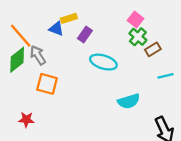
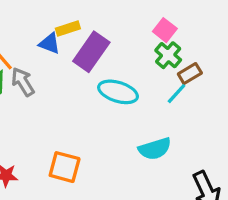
purple rectangle: (85, 34) -> (91, 52), size x1.6
cyan line: (166, 76) -> (176, 94), moved, turned -35
orange square: (47, 84) -> (65, 167), moved

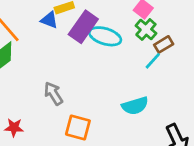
gray arrow: (23, 82) -> (53, 93), moved
cyan ellipse: (118, 92) -> (105, 36), moved
orange square: (65, 167) -> (78, 127), moved

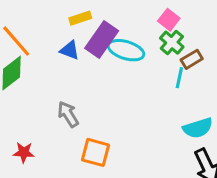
blue triangle: (49, 20) -> (70, 50), moved
cyan line: (153, 61) -> (179, 78), turned -30
cyan semicircle: (135, 106) -> (198, 128), moved

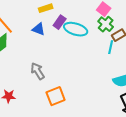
purple rectangle: (102, 39) -> (60, 22), size x0.6
orange square: (96, 152) -> (56, 96), turned -36

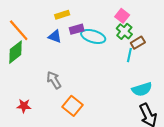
purple rectangle: (60, 22) -> (77, 29), turned 40
orange square: (56, 96) -> (73, 106), turned -30

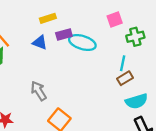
pink square: (122, 16) -> (115, 19), turned 32
green cross: (124, 31) -> (135, 37), moved, turned 35
brown rectangle: (138, 43) -> (125, 78), moved

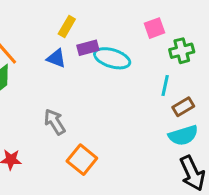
yellow rectangle: (48, 18) -> (67, 27), turned -42
brown rectangle: (125, 78) -> (183, 107), moved

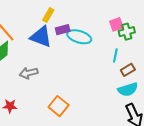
pink square: (155, 28) -> (116, 24), moved
blue triangle: (56, 58) -> (41, 37), size x1.6
gray arrow: (55, 122) -> (29, 73), moved, turned -72

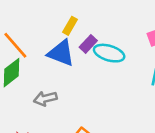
purple rectangle: (63, 30) -> (88, 44), turned -32

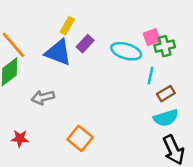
cyan ellipse: (109, 53) -> (126, 51), moved

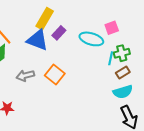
yellow rectangle: (67, 26) -> (45, 19), size x1.5
green cross: (165, 46) -> (122, 53), moved
orange square: (80, 138) -> (55, 75), moved

